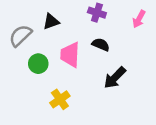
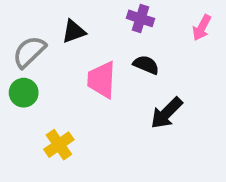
green circle: (38, 64) -> (24, 93), moved
yellow cross: (60, 99) -> (59, 145), moved

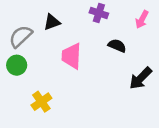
black semicircle: (146, 65) -> (117, 46), moved
black arrow: (167, 113) -> (141, 78), moved

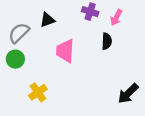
pink arrow: (142, 20) -> (116, 18), moved
black semicircle: (117, 46) -> (107, 41), turned 70
black arrow: (141, 78) -> (128, 93), moved

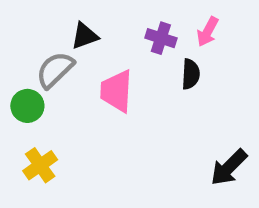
purple cross: (90, 12) -> (161, 38), moved
gray semicircle: (19, 33) -> (55, 70), moved
yellow cross: (38, 92) -> (40, 165), moved

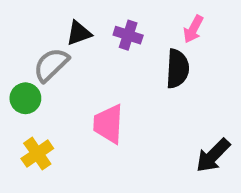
purple cross: (161, 38) -> (128, 35), moved
black semicircle: (191, 74) -> (177, 69), size x1.4
pink trapezoid: (116, 91) -> (108, 124), moved

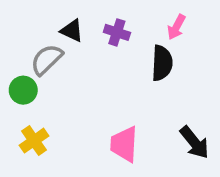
black triangle: (79, 33) -> (72, 31), turned 45
pink trapezoid: (108, 124) -> (124, 144), moved
black arrow: (213, 156) -> (194, 142), turned -84

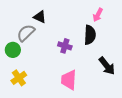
purple cross: (117, 32) -> (65, 46), moved
black arrow: (194, 142) -> (107, 66), moved

